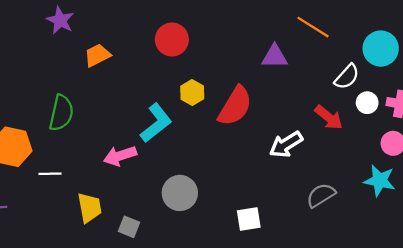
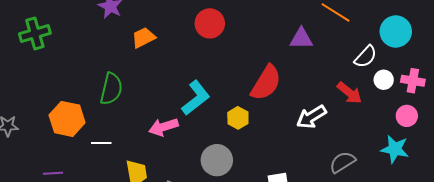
yellow hexagon: (192, 93) -> (238, 118), moved

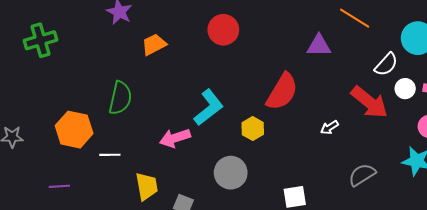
red arrow: (350, 93) -> (369, 102), size x1.4
white arrow: (311, 117) -> (329, 127), size x0.6

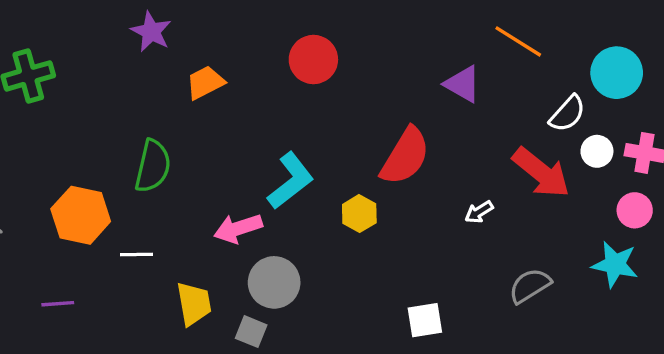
purple triangle: (319, 46) -> (463, 84), turned 30
gray circle: (231, 173) -> (274, 282), moved

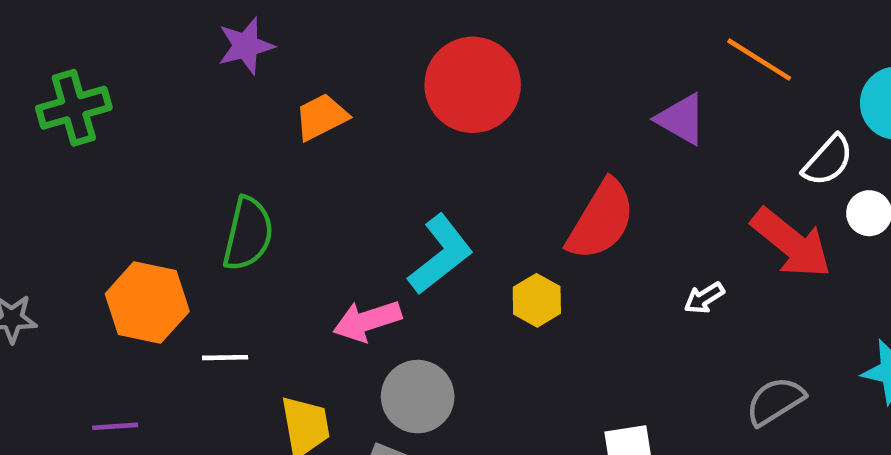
purple star: (151, 32) -> (246, 46), turned 30
red circle: (313, 60) -> (473, 85), size x1.4

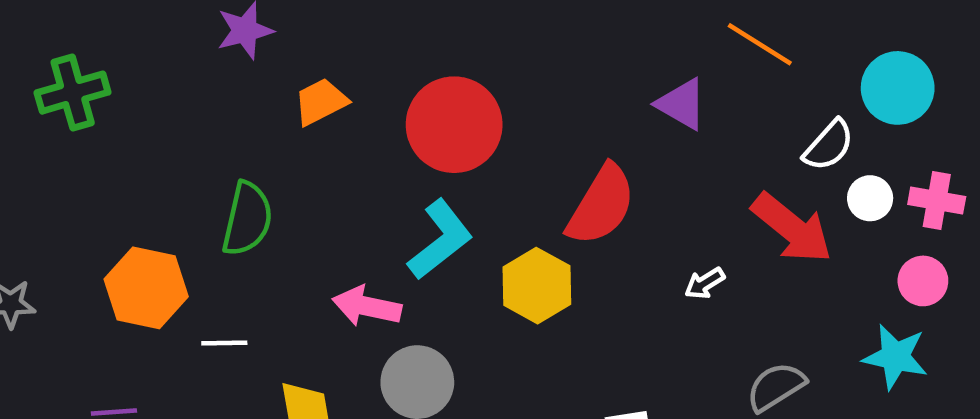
red circle: (473, 85) -> (454, 125), moved
yellow hexagon: (537, 300) -> (537, 286), size x1.4
pink arrow: (367, 321) -> (367, 306), turned 30

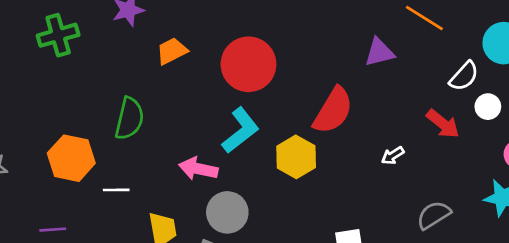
green cross: (73, 93) -> (58, 35), moved
purple triangle: (682, 104) -> (379, 52), turned -44
red arrow: (792, 228) -> (443, 124), size x0.7

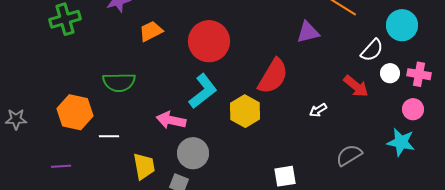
green semicircle: (129, 118) -> (119, 82), turned 76

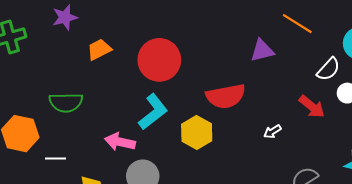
red semicircle: (273, 76) -> (226, 96), turned 48

